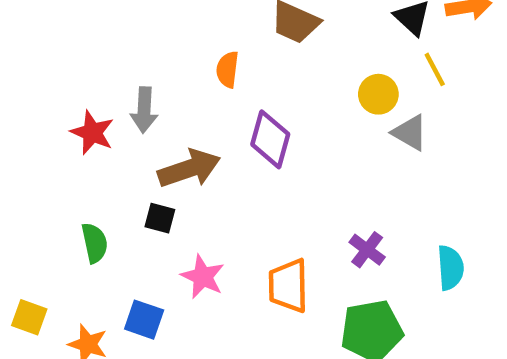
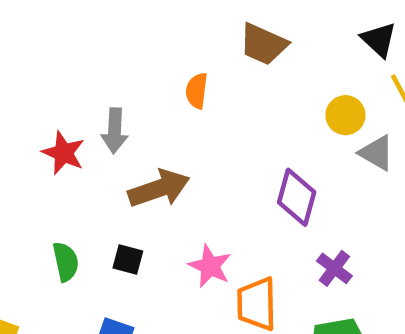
purple diamond: (270, 139) -> (297, 197), moved
black square: (160, 218) -> (128, 259), moved
pink star: (203, 277) -> (210, 266), moved

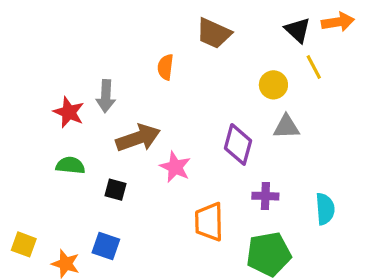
gray triangle: (377, 153) -> (286, 127), moved, turned -32
green semicircle: (66, 262) -> (70, 165), moved, turned -72
pink star: (210, 266) -> (175, 167), moved
purple cross: (334, 268) -> (265, 196), turned -35

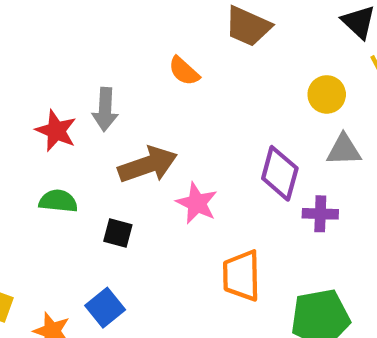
orange semicircle: (165, 67) -> (184, 71), turned -55
purple cross: (265, 196) -> (320, 214), moved
blue square: (106, 246) -> (105, 308), turned 32

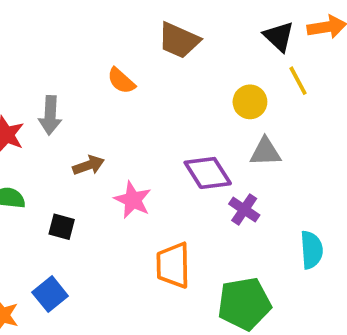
brown arrow: (148, 165) -> (89, 165), size x0.6
purple diamond: (280, 173) -> (208, 173), turned -48
purple cross: (320, 214) -> (244, 209), turned 32

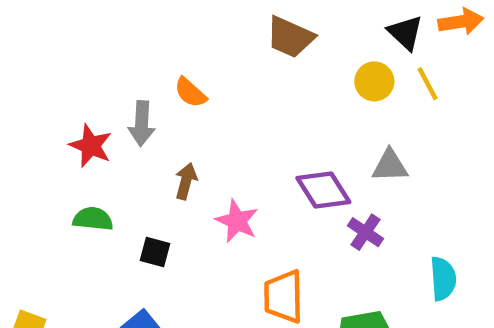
orange semicircle: (121, 81) -> (190, 93), moved
yellow circle: (250, 102) -> (374, 81), moved
brown arrow: (89, 165) -> (186, 181), turned -56

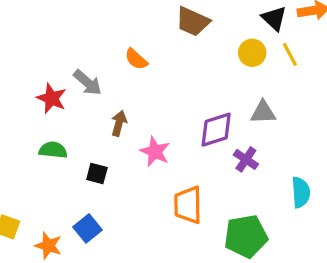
orange semicircle: (190, 93) -> (136, 59), moved
gray arrow: (142, 124) -> (88, 83), turned -52
purple diamond: (323, 190) -> (216, 130), turned -75

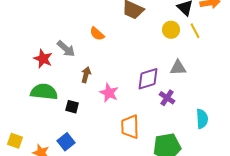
green semicircle: (53, 150) -> (44, 92), size x1.5

